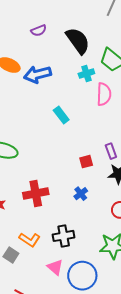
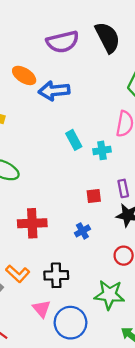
purple semicircle: (39, 30) -> (63, 42), size x1.8
black semicircle: (78, 41) -> (108, 37), moved
cyan cross: (86, 74) -> (102, 150), moved

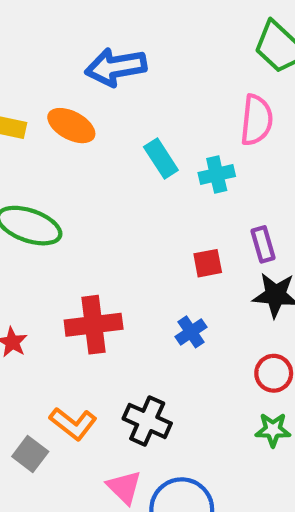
orange ellipse: (24, 75) -> (71, 126), moved
black cross: (56, 275) -> (147, 421), turned 30
green star: (109, 295) -> (273, 430), moved, size x0.6

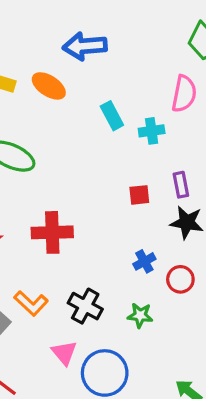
blue cross: (191, 332) -> (144, 261), moved
green star: (273, 430) -> (140, 315), moved

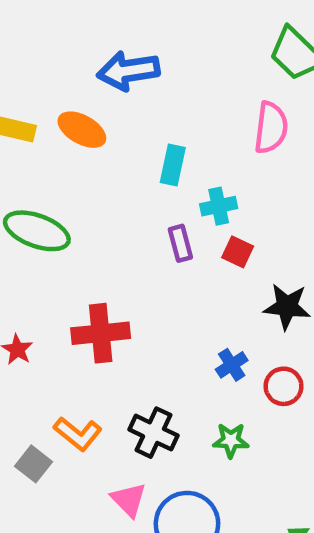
cyan rectangle: (112, 116) -> (173, 165), turned 44
cyan cross: (152, 131) -> (219, 206), moved
purple rectangle: (181, 185) -> (180, 243), moved
red square: (139, 195) -> (238, 252), moved, turned 35

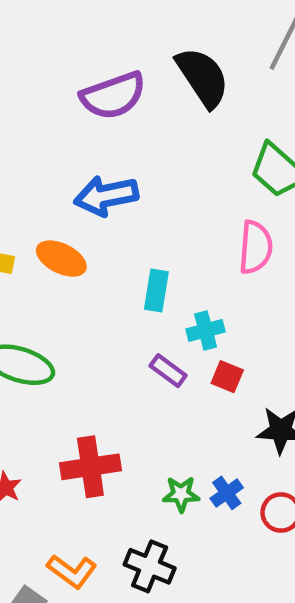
purple rectangle: (180, 243) -> (168, 371), turned -36
green star: (231, 440) -> (181, 494), moved

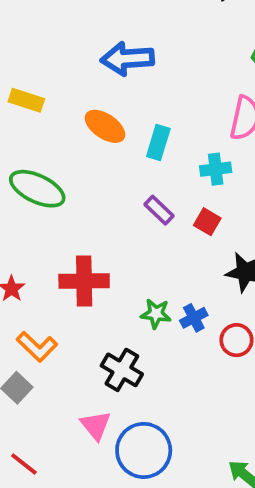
orange ellipse: (61, 259) -> (105, 126), moved
cyan cross: (206, 330) -> (216, 169), moved
orange L-shape: (72, 571) -> (37, 347), moved

